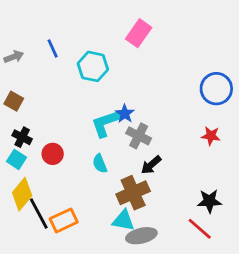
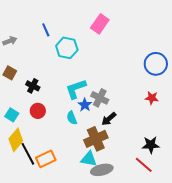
blue line: (53, 48) -> (46, 30), moved
blue star: (125, 114) -> (85, 105), moved
black cross: (22, 137) -> (33, 86), moved

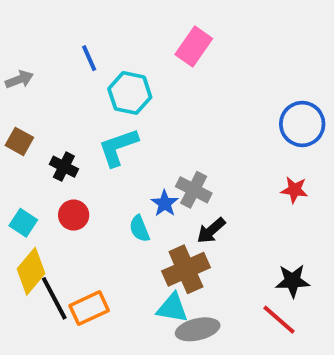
cyan L-shape: (76, 89) -> (118, 147), moved

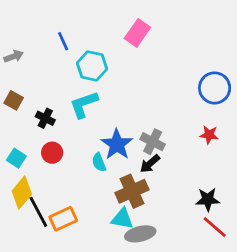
gray cross: (194, 190) -> (153, 142), moved
blue star: (165, 203) -> (117, 144), size x1.6
red line: (279, 320) -> (215, 227), moved

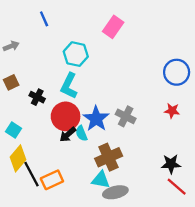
blue line: (63, 41) -> (44, 19), moved
brown square: (14, 100) -> (11, 82), turned 35
cyan L-shape: (84, 104) -> (69, 86), turned -45
red circle: (52, 153) -> (66, 116), moved, size x1.6
black arrow: (150, 164) -> (68, 135), moved

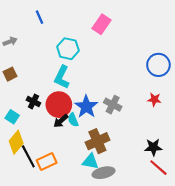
black cross: (37, 97) -> (33, 102), moved

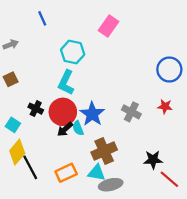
gray cross: (113, 105) -> (131, 112), moved
black star: (153, 147) -> (153, 160), moved
orange rectangle: (47, 161) -> (66, 173), moved

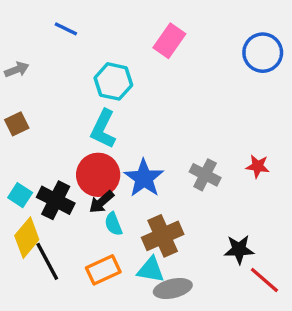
blue line: (42, 18) -> (66, 29), turned -40
blue circle: (169, 69) -> (263, 53), moved
black cross: (36, 109) -> (56, 200), moved, size x1.5
cyan semicircle: (78, 128) -> (113, 224), moved

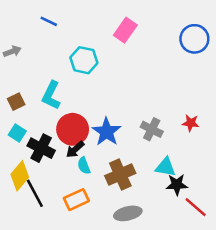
brown square: (17, 124) -> (16, 102), moved
cyan L-shape: (103, 129) -> (51, 95), moved
cyan square: (20, 195) -> (17, 133), moved
cyan triangle: (151, 270) -> (166, 167), moved

